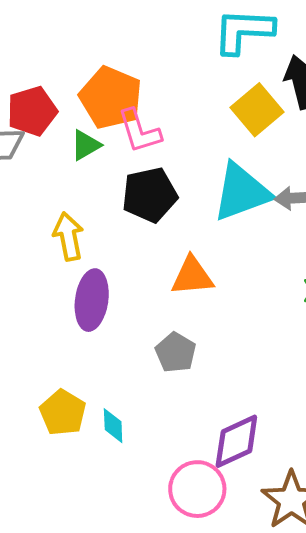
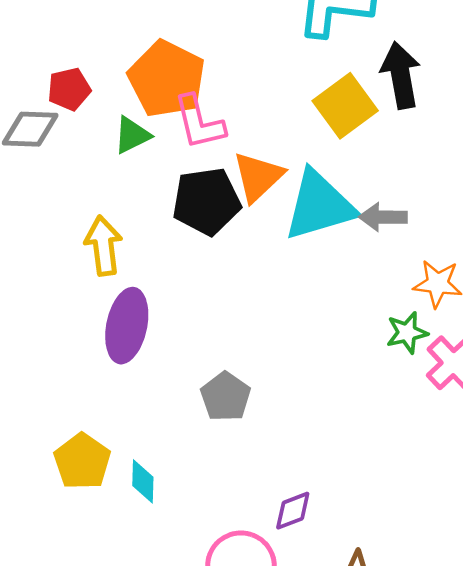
red pentagon: (32, 111) -> (69, 89), size x0.7
orange triangle: (192, 276) -> (258, 177), moved, turned -42
purple diamond: (236, 441) -> (293, 511), size x0.6

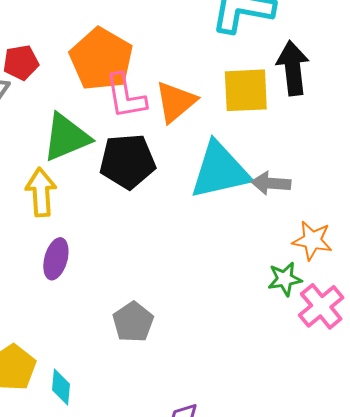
yellow square: (345, 106) -> (246, 90), turned 30
green triangle: (132, 135) -> (66, 137), moved, size x1.6
orange triangle: (258, 177) -> (176, 102), moved
purple ellipse: (127, 326) -> (56, 259), size x0.7

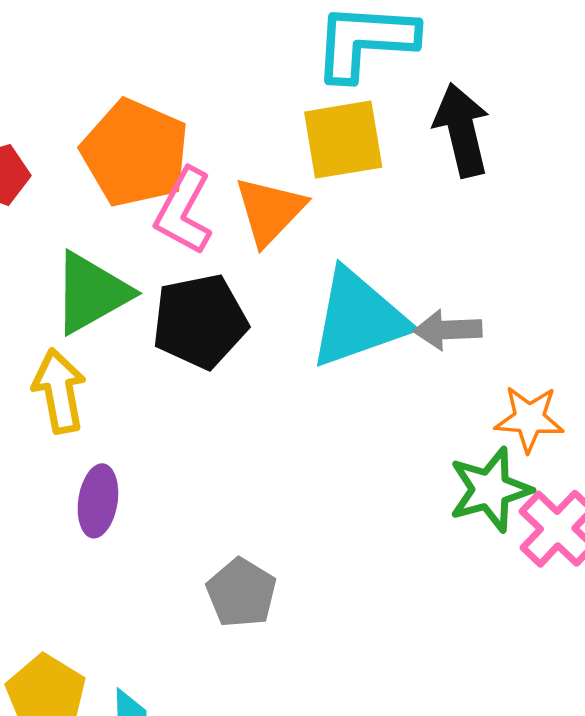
yellow square: (246, 90) -> (343, 140), moved
pink L-shape: (126, 96) -> (184, 211), turned 45
green star: (285, 279) -> (490, 490), size x1.4

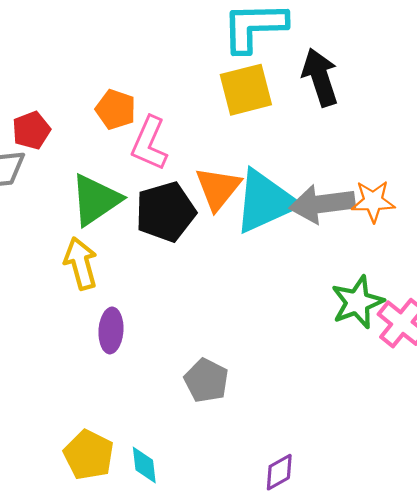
orange pentagon: (135, 153) -> (116, 109), size x0.6
orange triangle: (270, 211) -> (218, 188), moved
gray arrow: (448, 330) -> (322, 204), size x1.5
orange star: (529, 419) -> (373, 201), moved

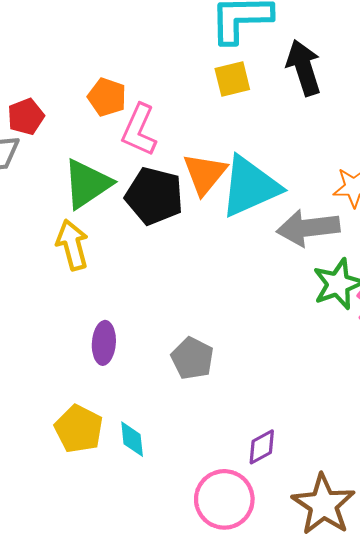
yellow square: (246, 90) -> (232, 79), size x0.7
gray arrow: (322, 204) -> (308, 228), moved
black pentagon: (166, 212) -> (154, 196), turned 30
purple ellipse: (111, 330) -> (104, 343), moved

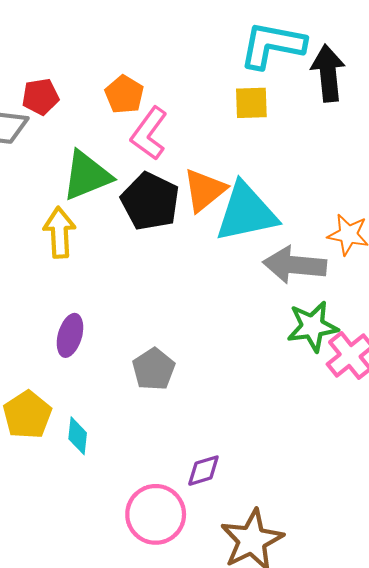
black arrow: (304, 68) -> (328, 73), moved

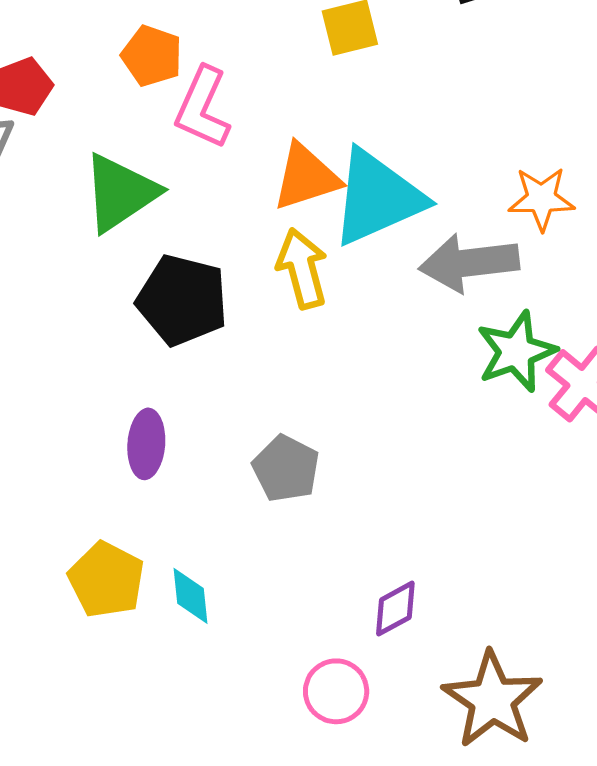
orange triangle: (204, 190) -> (306, 177), turned 33
black pentagon: (150, 201) -> (182, 300), moved
yellow arrow: (59, 232) -> (302, 268), moved
pink circle: (156, 514) -> (336, 691), size x0.7

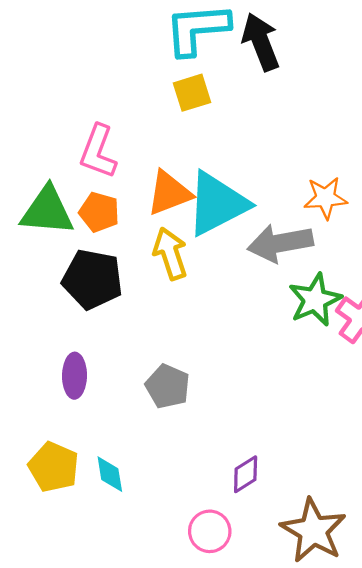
orange pentagon: (152, 56) -> (99, 212), moved
green triangle: (120, 193) -> (47, 211), turned 42

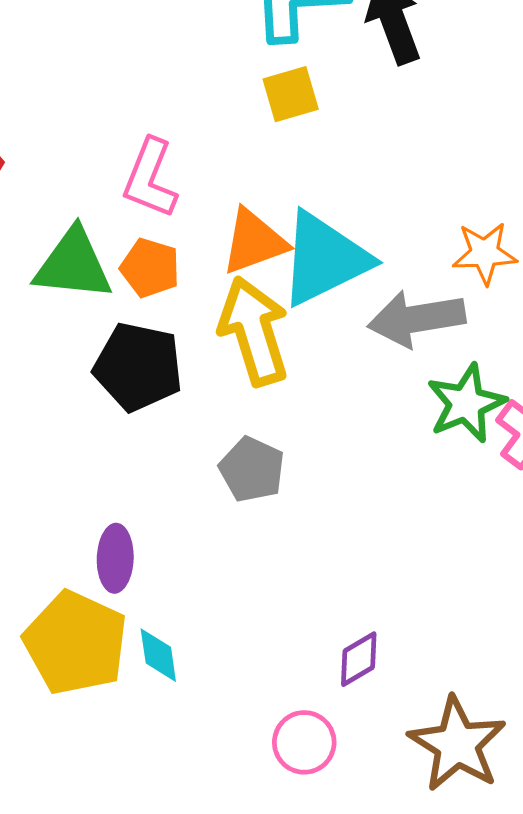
yellow arrow: (170, 254) -> (254, 331), size x1.4
purple ellipse: (75, 376) -> (115, 558), moved
gray pentagon: (168, 386) -> (252, 469), moved
yellow pentagon: (54, 467) -> (76, 643), size x1.4

